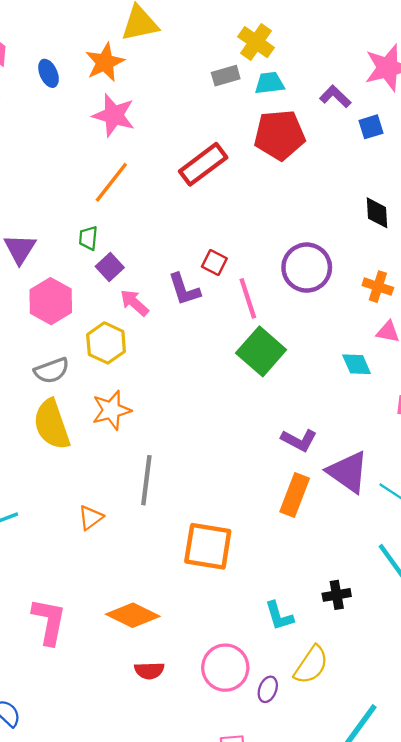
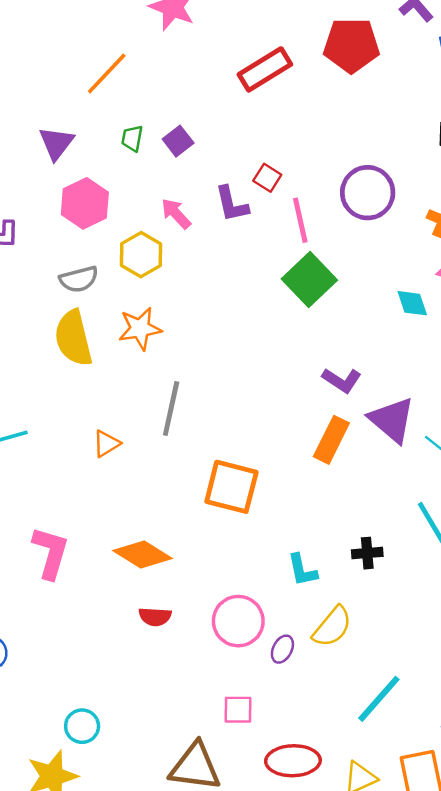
orange line: (111, 182) -> (107, 74), moved
purple square: (110, 267) -> (178, 141), moved

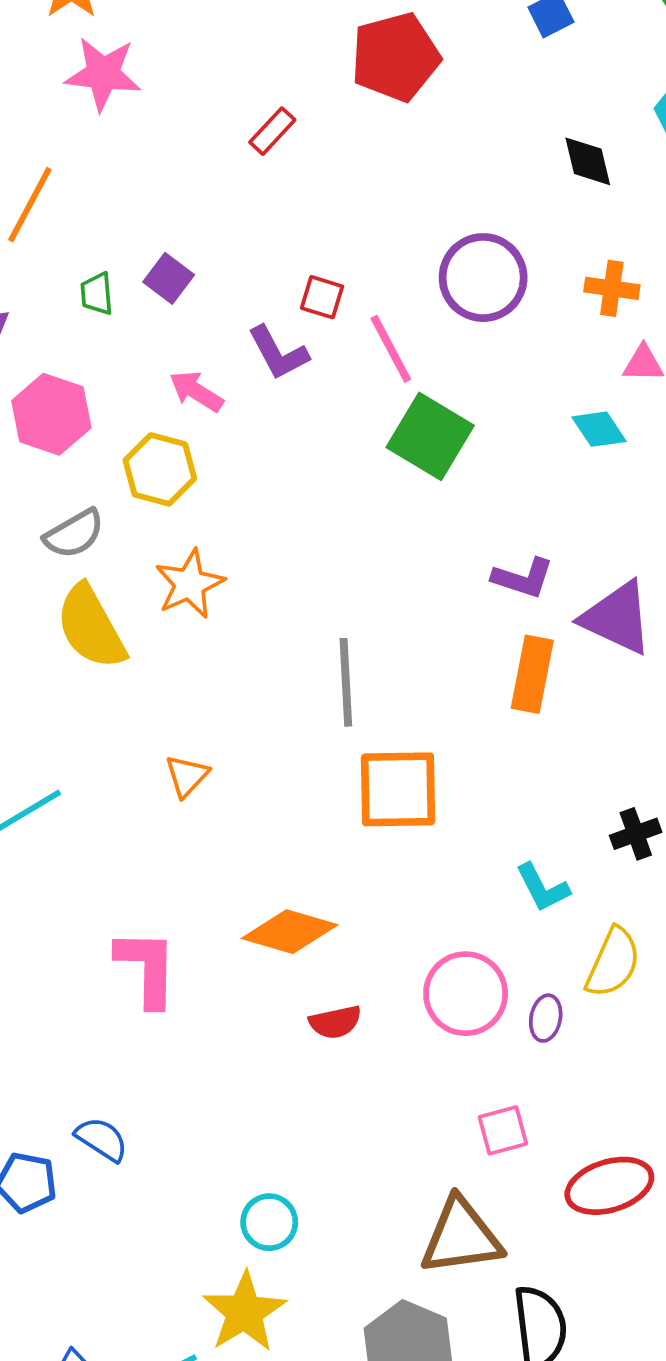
red rectangle: (265, 69) -> (272, 131), size x0.6
gray line: (171, 408) -> (346, 682), moved

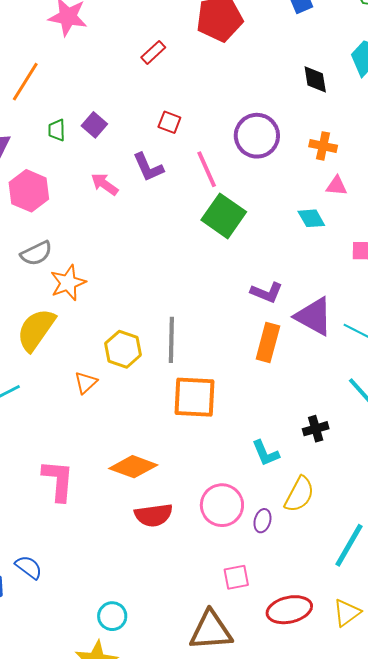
red square: (322, 297) -> (169, 122), moved
yellow hexagon: (160, 469) -> (123, 349), moved
orange star: (190, 584) -> (68, 283), moved
yellow semicircle: (91, 627) -> (36, 330), moved, turned 60
red semicircle: (335, 1022) -> (154, 515), size x1.4

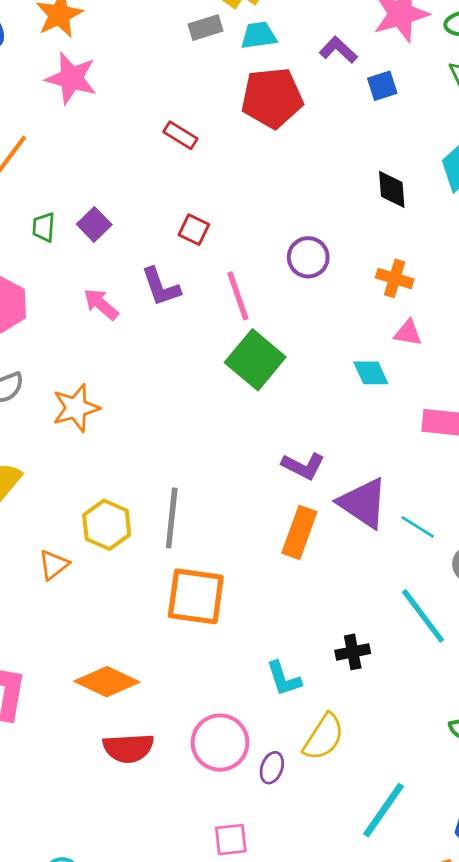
red rectangle: (153, 52) -> (180, 135), turned 70
purple circle: (257, 136) -> (308, 257), size x0.7
orange star: (68, 283) -> (76, 408), moved

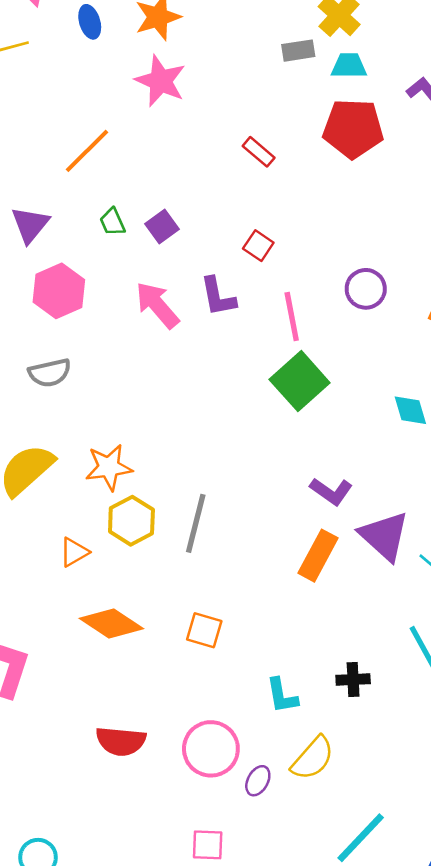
green trapezoid: (44, 227) -> (112, 222), turned -36
pink arrow: (101, 304) -> (157, 305), size x1.4
orange star: (76, 408) -> (109, 467), moved
orange square: (196, 596) -> (204, 630), moved, size x0.6
orange diamond: (107, 682) -> (111, 624), moved

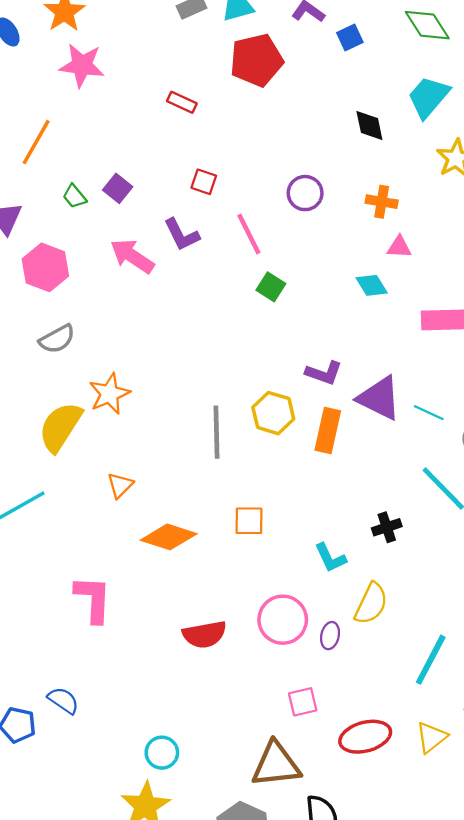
green square: (300, 381) -> (271, 287), size x0.6
orange star: (109, 467) -> (109, 394), moved
yellow hexagon: (131, 521) -> (273, 413), moved

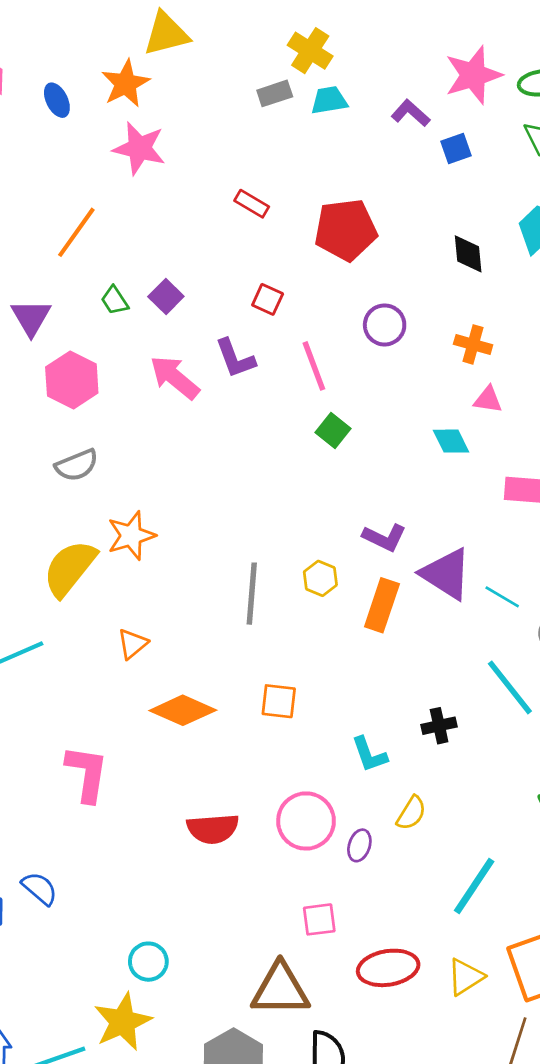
red pentagon: (256, 60) -> (346, 230), moved
yellow hexagon: (273, 413) -> (320, 578), size x0.7
yellow semicircle: (371, 604) -> (411, 813), size x0.7

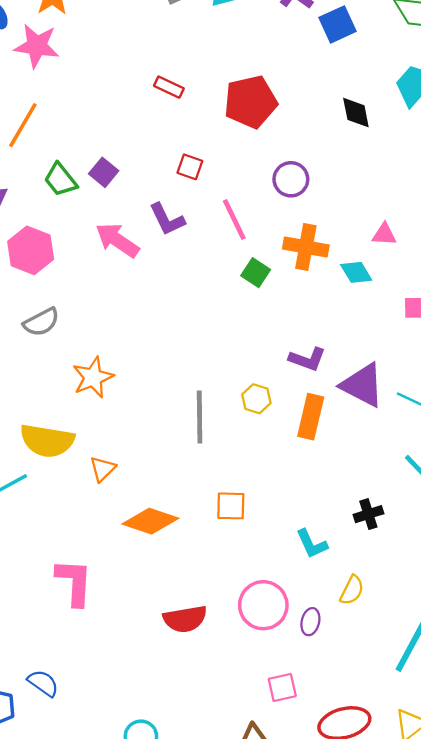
pink star: (139, 148) -> (37, 46), moved
blue square: (456, 149) -> (338, 24), size x1.4
green trapezoid: (115, 300) -> (60, 180), size x1.4
orange cross: (473, 344) -> (306, 247), moved, size x1.4
yellow semicircle: (70, 568) -> (47, 441), moved, turned -114

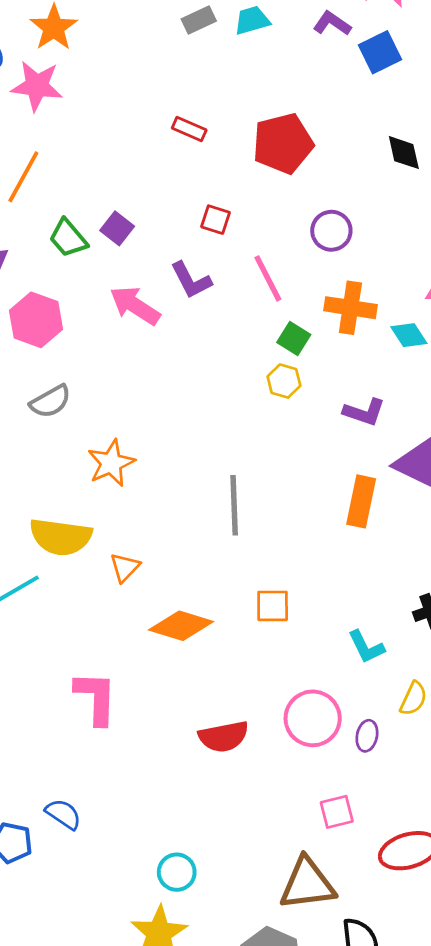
purple L-shape: (307, 359) -> (364, 412), moved
yellow hexagon: (256, 399) -> (284, 381), moved

